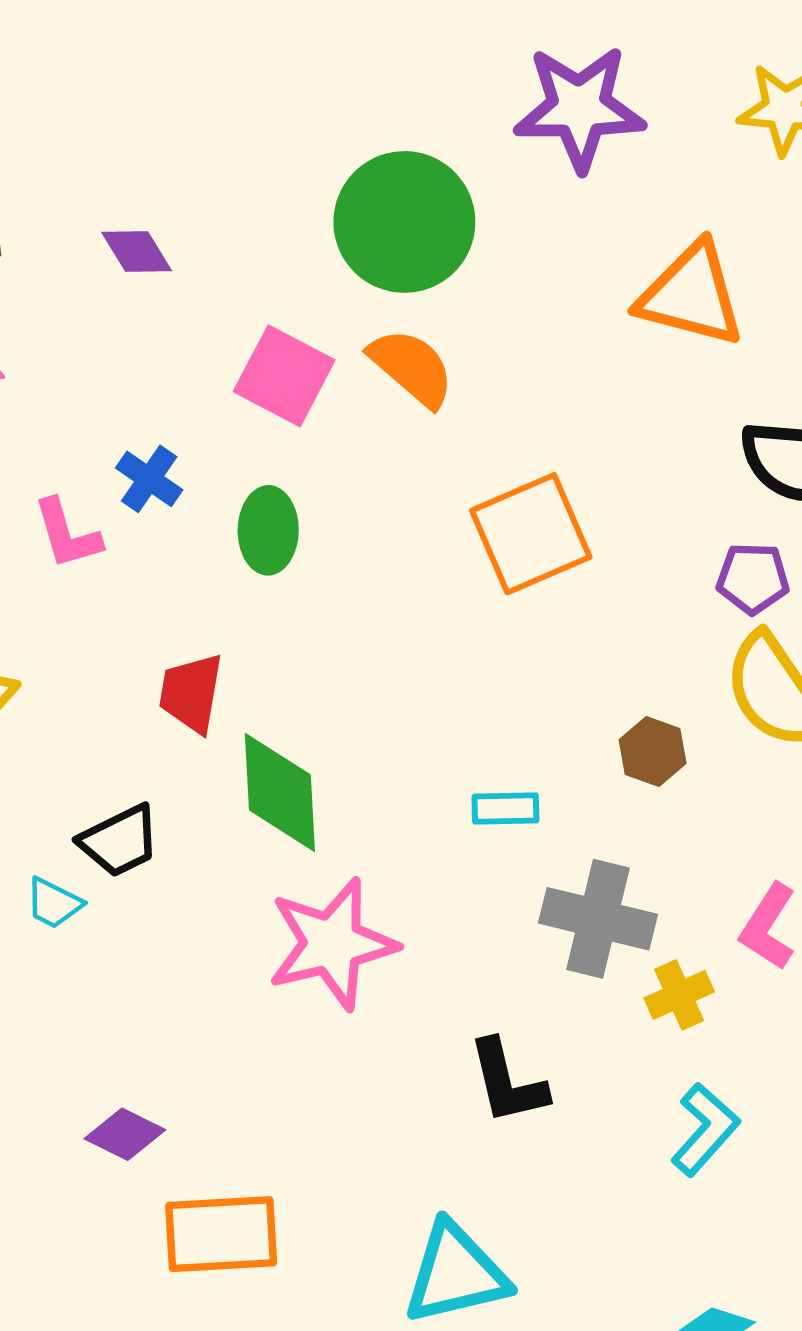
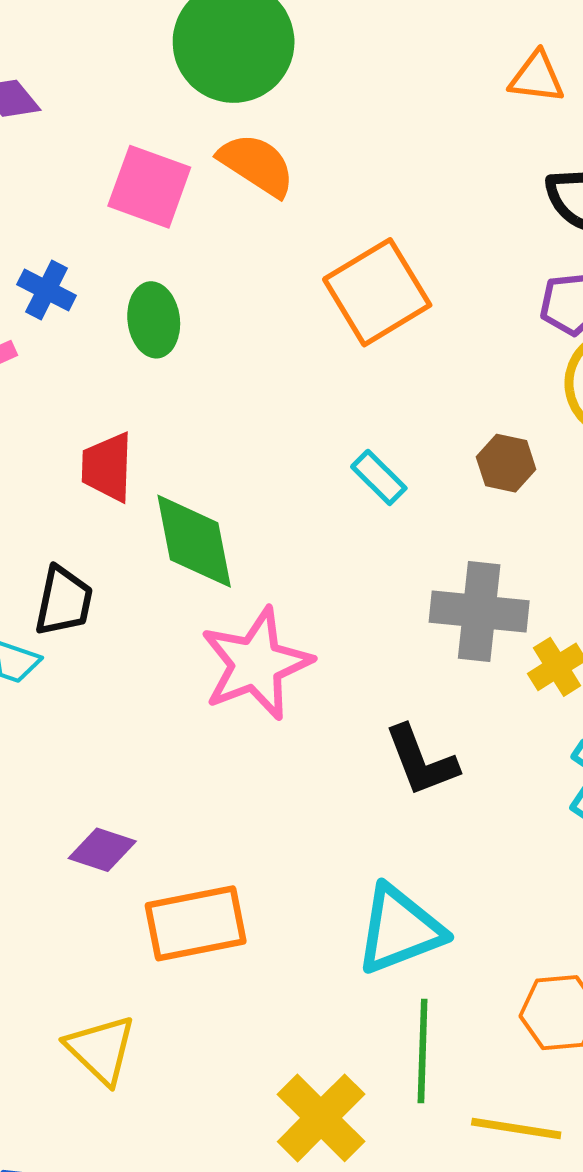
orange triangle: (691, 295) -> (537, 77), moved, size x0.6
cyan rectangle: (505, 808) -> (379, 477), moved, turned 54
black trapezoid: (120, 841) -> (64, 601), turned -44

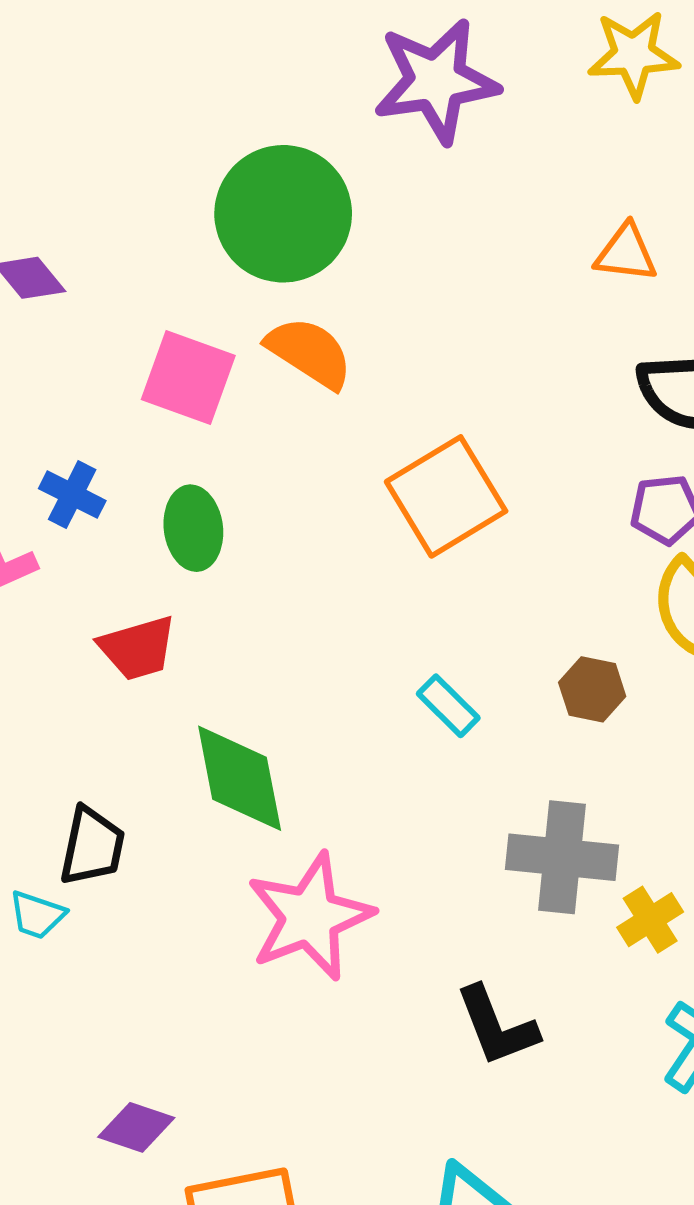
red trapezoid: (107, 467) -> (138, 648), moved, turned -108

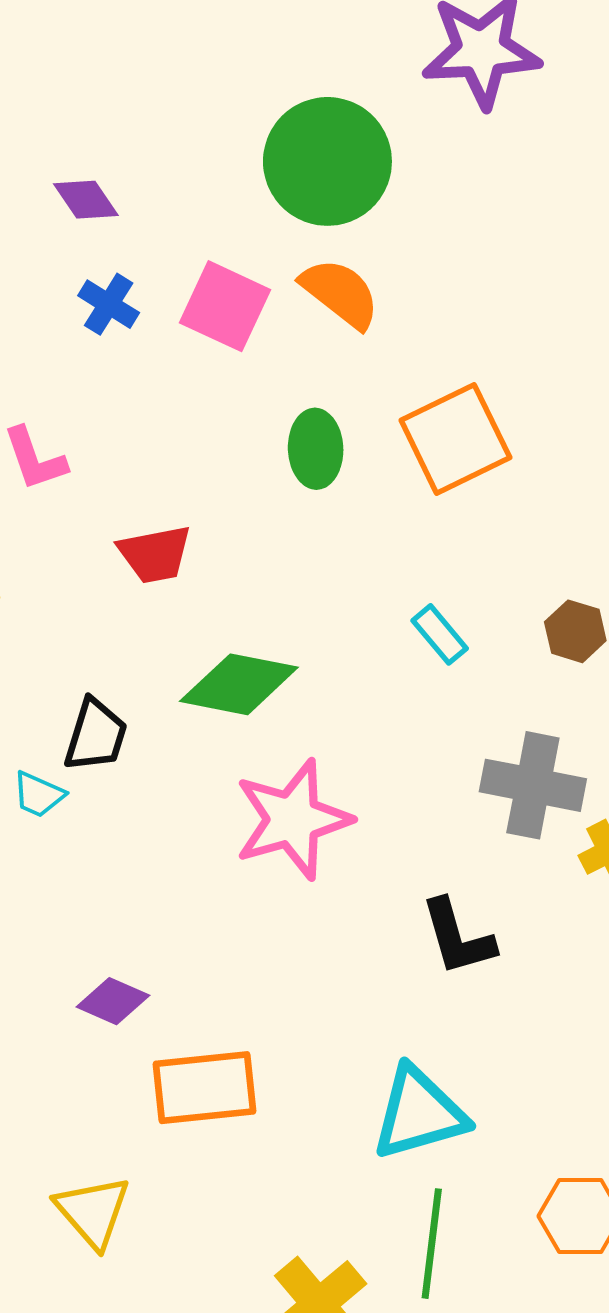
blue cross: (72, 495) -> (109, 304), moved
green ellipse: (193, 528) -> (316, 449), moved
green diamond: (240, 778) -> (239, 684), turned -73

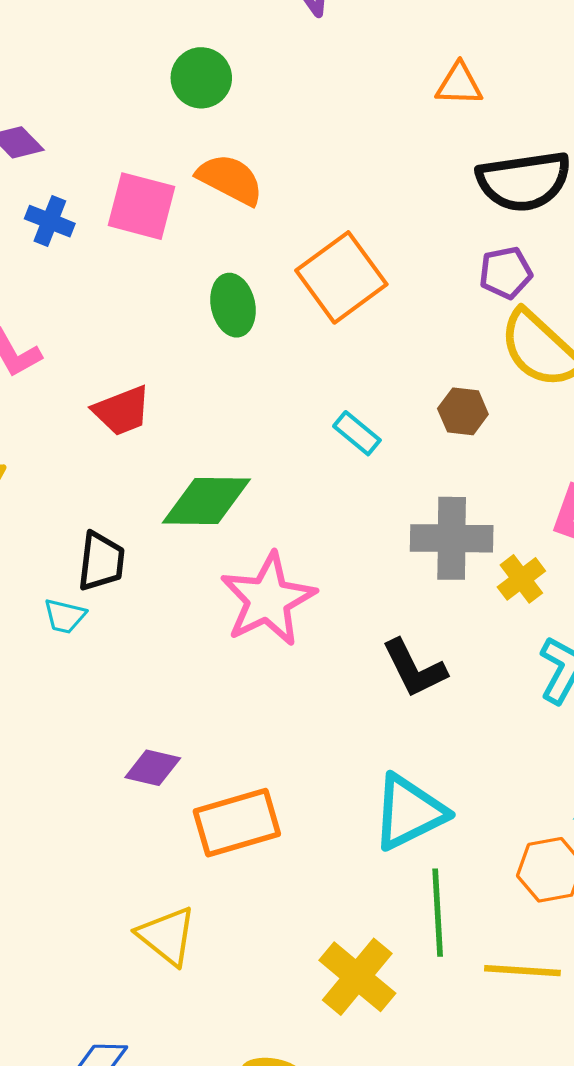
green circle: (327, 161) -> (201, 78), size x0.6

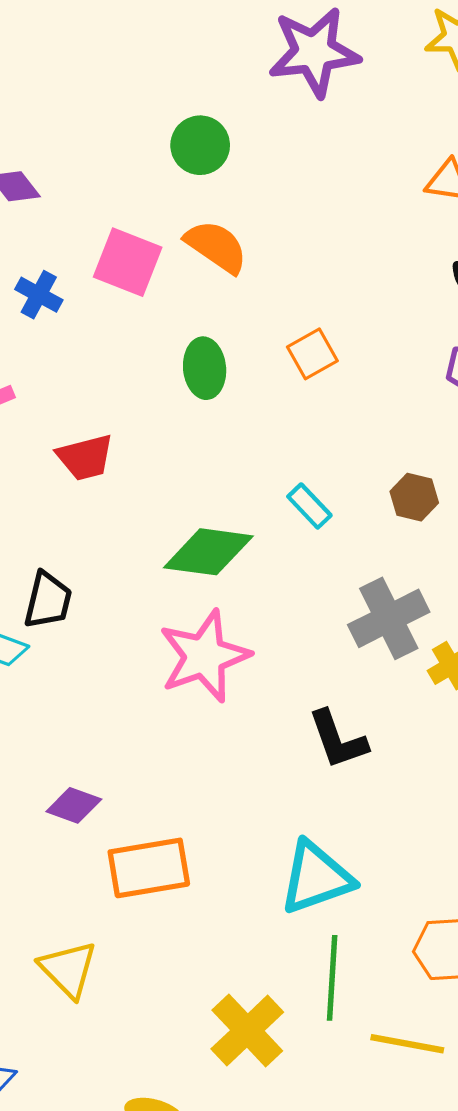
blue cross: (50, 221) -> (39, 295), moved
orange square: (341, 277) -> (312, 354), size x0.6
green diamond: (206, 501) -> (208, 552), moved
gray cross: (452, 538) -> (389, 618), turned -34

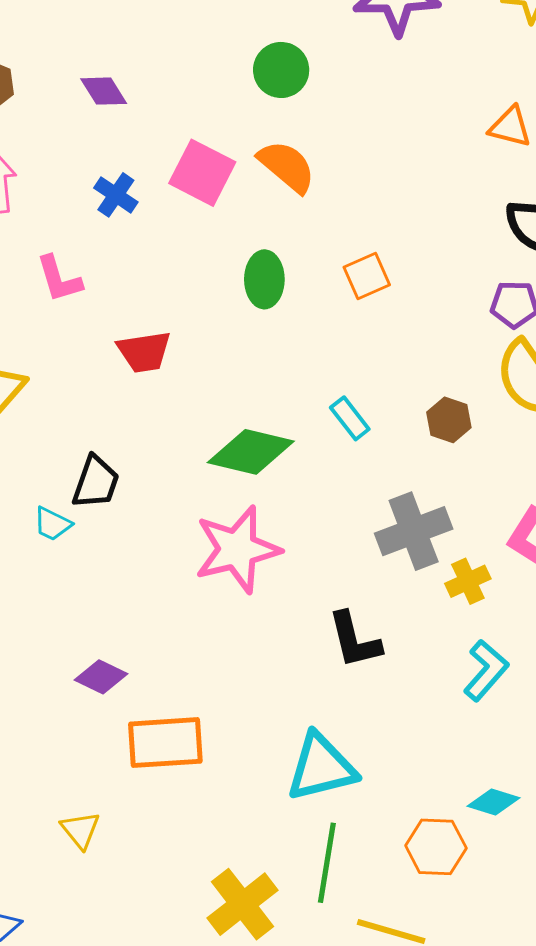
yellow triangle: (68, 969) -> (80, 830), size x0.7

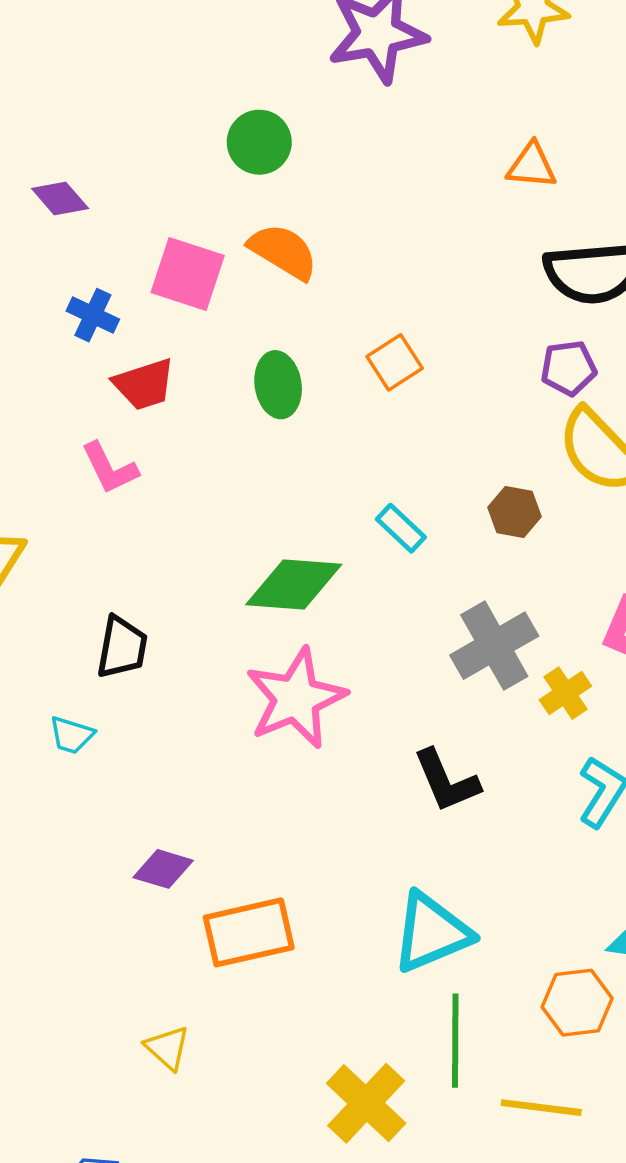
pink L-shape: (59, 279) -> (110, 468), moved
red trapezoid: (144, 352) -> (144, 384), moved
cyan trapezoid: (52, 524) -> (72, 735), moved

